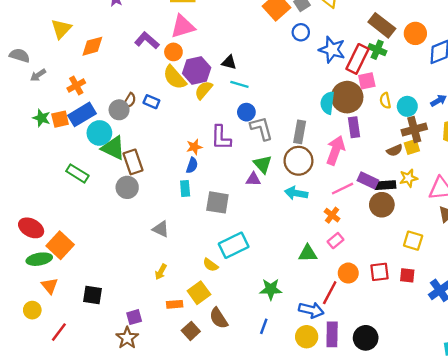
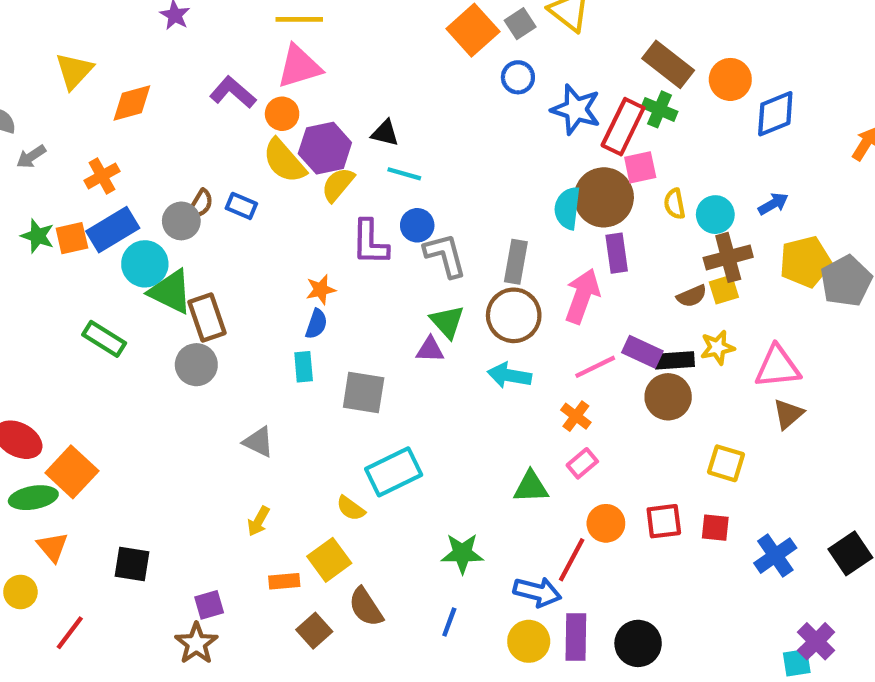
purple L-shape: (221, 138) -> (370, 242), moved

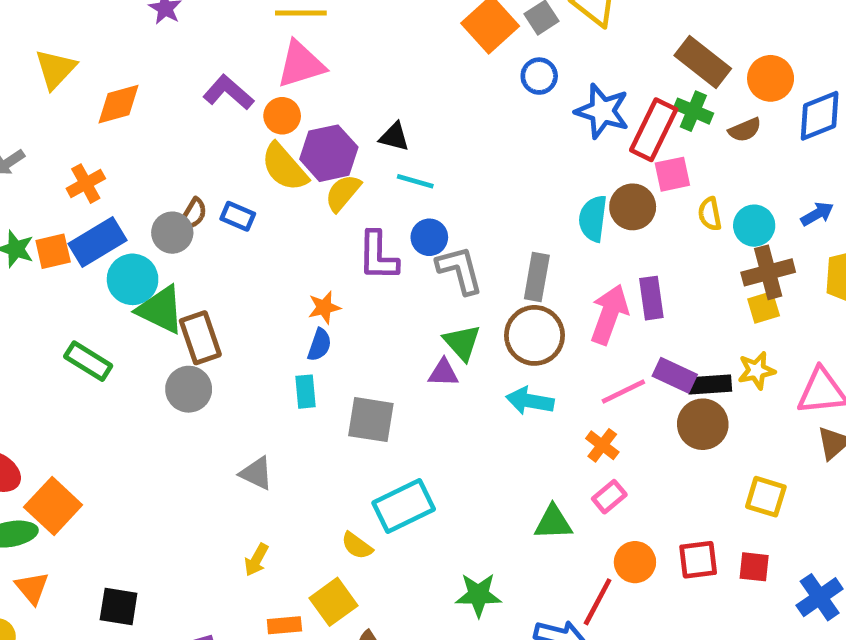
brown circle: (604, 197) -> (633, 207), size x0.7
purple rectangle: (617, 253) -> (651, 298), moved
brown semicircle: (692, 296) -> (745, 130), moved

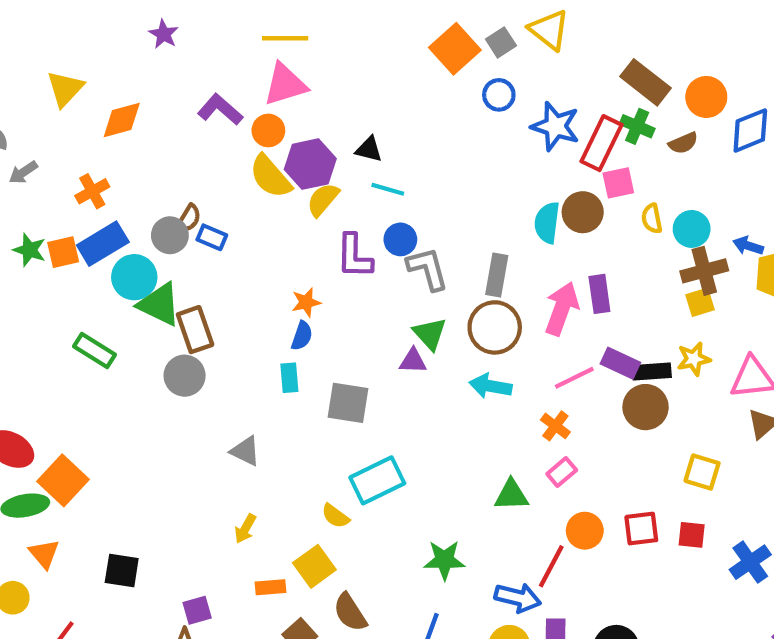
blue arrow: (817, 214) -> (748, 246), moved, turned -132
blue rectangle: (238, 216) -> (212, 237), moved

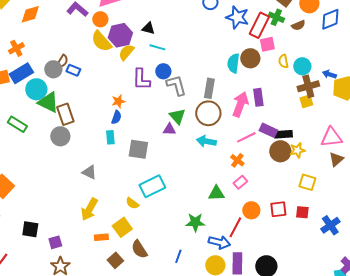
yellow star: (694, 359) -> (297, 150), moved
yellow arrow: (245, 529) -> (89, 209), size x1.6
green star: (444, 560) -> (195, 222), moved
purple square: (197, 610) -> (55, 242), moved

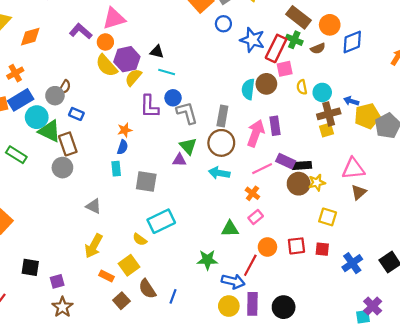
blue rectangle: (73, 70) -> (76, 114), moved
orange rectangle: (101, 237) -> (106, 276), turned 32
blue line: (178, 256) -> (173, 296), moved

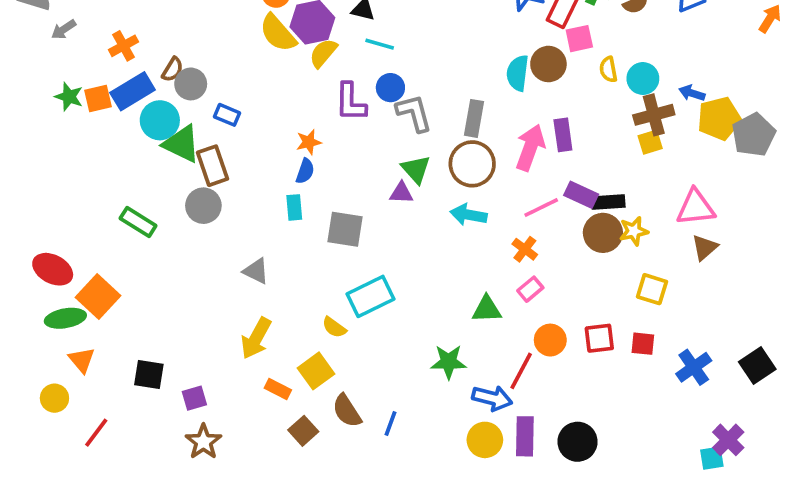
brown semicircle: (65, 87) -> (173, 69), moved
green rectangle: (16, 155) -> (138, 222), moved

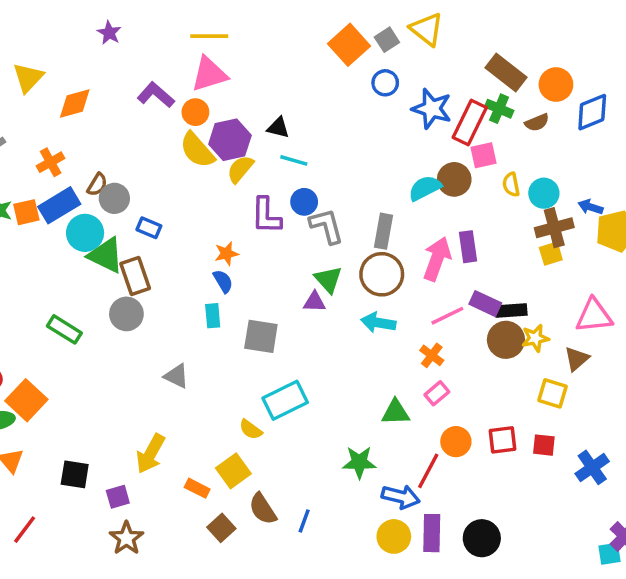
cyan semicircle: (518, 73) -> (425, 188), turned 56
blue semicircle: (305, 171) -> (223, 281), turned -50
brown triangle: (705, 247) -> (577, 359), moved
yellow arrow: (256, 338) -> (151, 454), moved

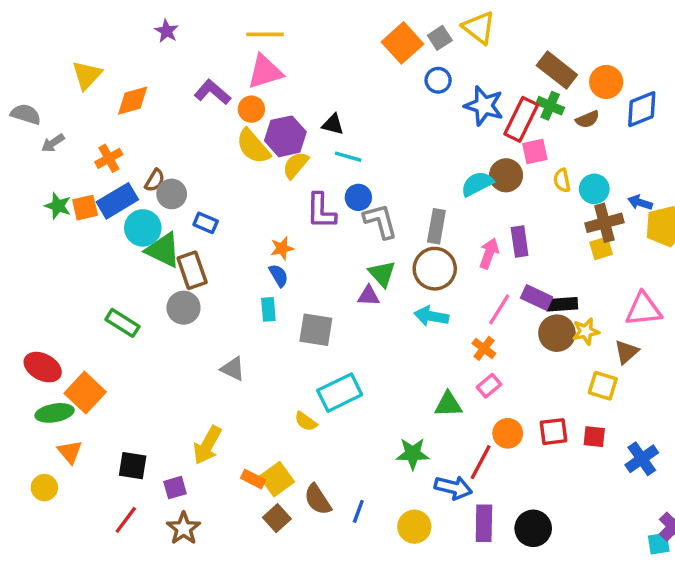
pink arrow: (437, 259) -> (489, 253), size x0.7
pink line: (447, 316) -> (499, 309), turned -32
yellow square: (233, 471) -> (277, 479), moved
red line: (25, 530) -> (126, 520), moved
yellow circle: (394, 536) -> (414, 527), moved

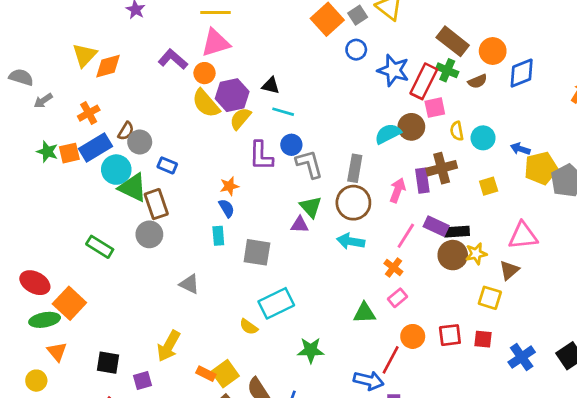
yellow triangle: (87, 75) -> (85, 55), moved
brown cross: (604, 223) -> (442, 168), moved
green star: (413, 454) -> (311, 350), moved

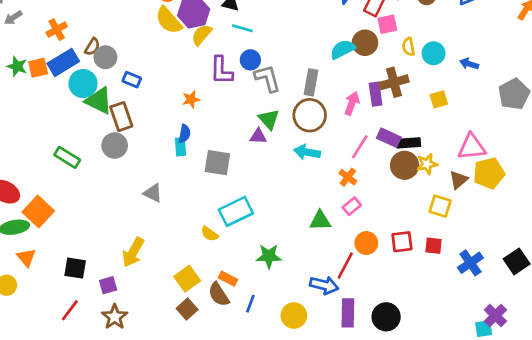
yellow pentagon: (541, 168) -> (489, 173), moved
blue semicircle: (227, 208) -> (184, 134), moved, turned 42
orange rectangle: (206, 374) -> (228, 279), moved

